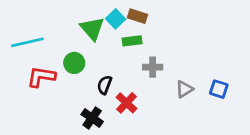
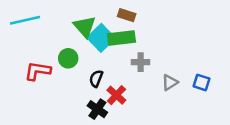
cyan square: (116, 19) -> (101, 38), moved, size x1.5
green rectangle: (132, 41) -> (121, 38), size x1.5
cyan line: (27, 42) -> (25, 20), moved
black cross: (92, 118) -> (97, 109), moved

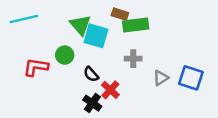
cyan square: (101, 38) -> (96, 36), turned -30
green rectangle: (121, 38) -> (136, 25), moved
black semicircle: (96, 79) -> (91, 74), turned -63
blue square: (201, 82) -> (191, 78), size x1.5

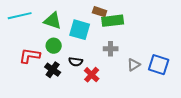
green triangle: (80, 25) -> (53, 21), moved, turned -30
black semicircle: (91, 74) -> (76, 62), turned -40
black cross: (92, 103) -> (53, 70), moved

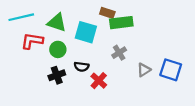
gray cross: (111, 49) -> (119, 53), turned -32
red L-shape: (30, 56) -> (32, 41), moved
black cross: (53, 70) -> (57, 75), turned 35

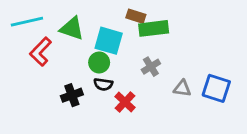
red L-shape: (32, 41) -> (41, 52), turned -55
green circle: (58, 49) -> (99, 62), moved
gray triangle: (144, 70) -> (182, 88), turned 40

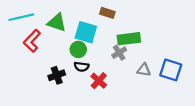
green rectangle: (154, 28) -> (129, 39), moved

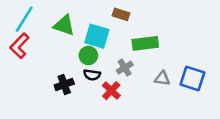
cyan line: (21, 17) -> (24, 19), turned -45
red L-shape: (32, 41) -> (19, 46), moved
gray cross: (119, 53) -> (125, 68), moved

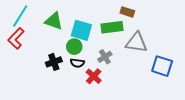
brown rectangle: (121, 14) -> (127, 12), moved
green rectangle: (145, 43) -> (112, 27), moved
gray triangle: (162, 78) -> (137, 43), moved, size x1.6
black cross: (64, 85) -> (54, 62), moved

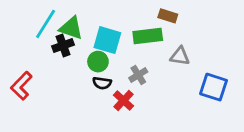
cyan line: (20, 16) -> (46, 24), moved
red L-shape: (16, 38) -> (21, 86), moved
gray triangle: (137, 43) -> (180, 56), size x0.7
black cross: (54, 62) -> (63, 45), moved

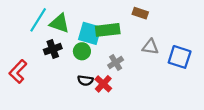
green rectangle: (148, 36) -> (108, 30), moved
black cross: (63, 45) -> (53, 49), moved
black semicircle: (102, 83) -> (85, 80), moved
blue square: (213, 87) -> (180, 57), moved

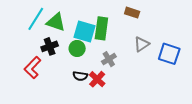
green rectangle: (108, 30) -> (101, 28), turned -75
gray triangle: (150, 47) -> (142, 44), turned -42
red L-shape: (18, 71) -> (33, 68), moved

